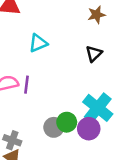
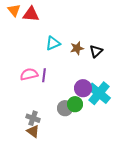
brown star: (96, 15) -> (77, 48), moved
purple circle: (89, 129) -> (83, 88), moved

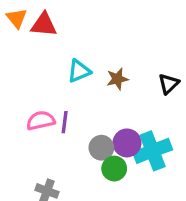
black triangle: (96, 51) -> (169, 84), moved
cyan cross: (99, 93) -> (153, 151), turned 30
gray circle: (65, 108) -> (101, 148), moved

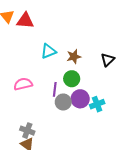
purple line: (65, 122) -> (55, 89), moved
cyan cross: (153, 151) -> (97, 104), size x0.6
green circle: (114, 169) -> (72, 79), moved

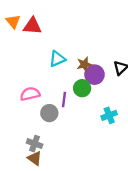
purple circle: (80, 99) -> (95, 75), moved
gray circle: (63, 102) -> (49, 113), moved

